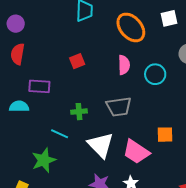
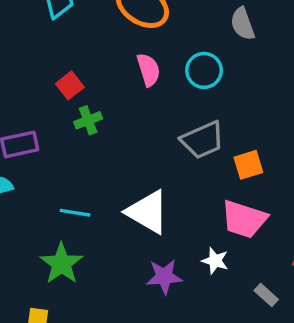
gray trapezoid: (119, 107) -> (202, 140), moved
green cross: (79, 112) -> (88, 120), moved
pink trapezoid: (136, 152) -> (244, 219), moved

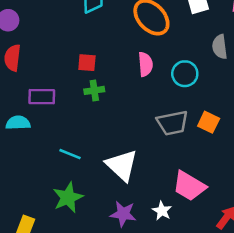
red square: (70, 85) -> (87, 63), turned 30
orange square: (248, 165) -> (209, 122), moved, turned 30
green star: (61, 264) -> (68, 197), moved

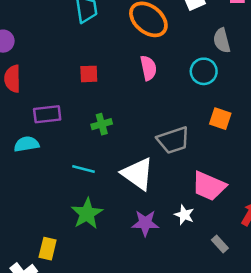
cyan circle: (185, 74) -> (204, 71), moved
green cross: (94, 90) -> (102, 124), moved
gray trapezoid: (172, 123) -> (173, 140), moved

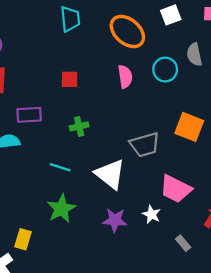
cyan circle: (204, 71) -> (165, 70), moved
orange square: (220, 119) -> (189, 127), size x1.4

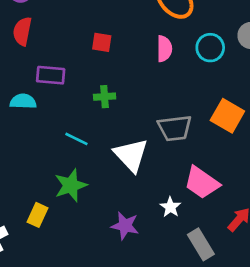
purple star: (115, 220) -> (125, 226), moved
yellow rectangle: (23, 239) -> (37, 215), moved
gray rectangle: (183, 243) -> (201, 244), size x1.6

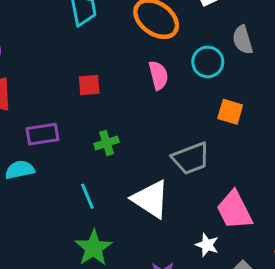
orange square: (227, 116) -> (230, 112), moved, size x0.7
cyan line: (76, 139) -> (87, 196), turned 55
pink trapezoid: (202, 183) -> (234, 210), turned 42

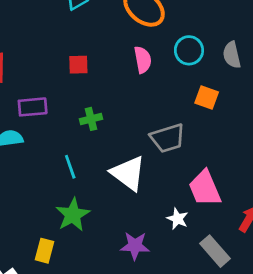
gray semicircle: (243, 40) -> (232, 55), moved

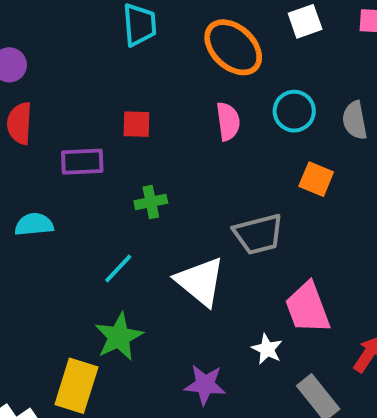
purple rectangle: (33, 107) -> (82, 162), moved
cyan line: (70, 167) -> (118, 269), turned 60
yellow rectangle: (44, 251) -> (76, 386), size x1.5

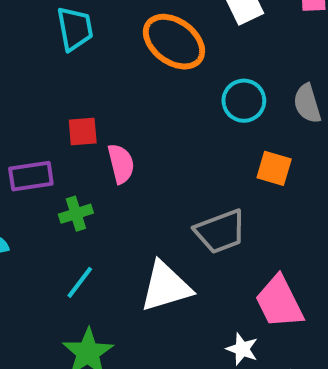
pink semicircle: (228, 121) -> (121, 164), moved
green cross: (151, 202) -> (76, 214), moved
white triangle: (200, 281) -> (166, 287), turned -50

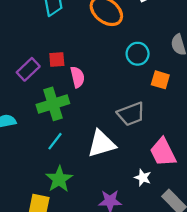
cyan circle: (244, 101) -> (138, 54), moved
purple rectangle: (31, 176) -> (28, 69), moved, turned -35
green cross: (76, 214) -> (53, 104), size x1.8

